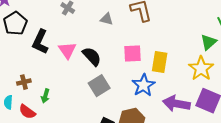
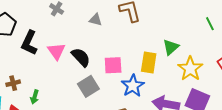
green triangle: (209, 42) -> (171, 47), moved
pink square: (132, 54) -> (113, 65), moved

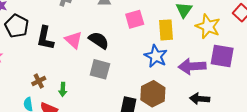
pink square: (113, 65) -> (135, 19), moved
gray square: (88, 86) -> (100, 69), moved, turned -30

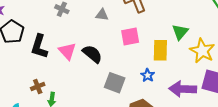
blue star: (156, 56) -> (148, 75), size x0.6
gray square: (100, 69) -> (115, 83), moved
brown cross: (39, 81) -> (38, 86), moved

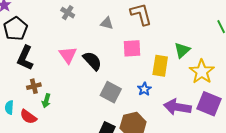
black L-shape: (39, 46) -> (25, 58), moved

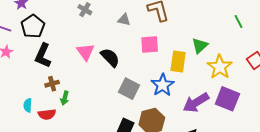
blue star: (144, 89) -> (163, 85), size x1.6
purple arrow: (177, 107) -> (196, 103), turned -40
red semicircle: (28, 117) -> (47, 114), turned -42

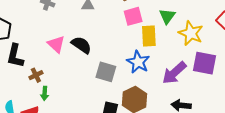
pink square: (150, 44) -> (133, 16), moved
brown cross: (52, 84) -> (36, 75), moved

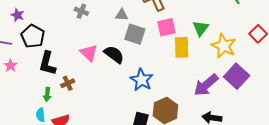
blue star: (138, 62) -> (142, 80), moved
purple square: (205, 63) -> (237, 76), turned 30
gray square: (106, 72) -> (135, 34), moved
green arrow: (45, 93) -> (47, 94), moved

